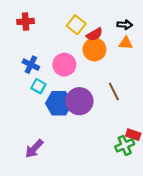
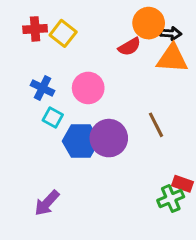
yellow square: (76, 25) -> (63, 33), moved
orange triangle: (126, 43) -> (172, 58), size x1.6
orange circle: (94, 49) -> (149, 23), moved

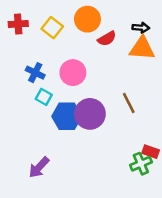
orange circle: (149, 23) -> (87, 19), moved
red cross: (35, 29) -> (18, 24), moved

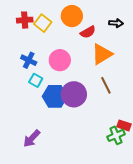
red cross: (18, 24) -> (25, 20), moved
orange triangle: (142, 48) -> (102, 54), moved, turned -35

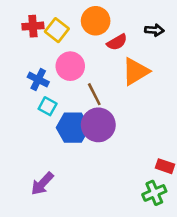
pink circle: (60, 60) -> (70, 66), moved
brown line: (106, 85) -> (94, 94), moved
green cross: (116, 135) -> (154, 193), moved

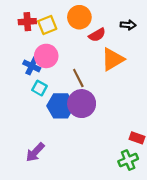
yellow square: (57, 30) -> (47, 25), turned 30
pink circle: (70, 66) -> (46, 56), moved

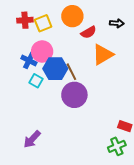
blue hexagon: (61, 106) -> (55, 69), moved

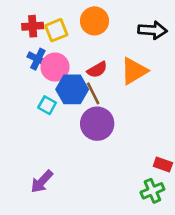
black arrow: (117, 23) -> (152, 30), size x1.5
red semicircle: (89, 32) -> (97, 70), moved
blue cross: (29, 61) -> (38, 59), moved

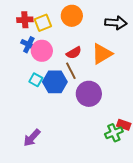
blue hexagon: (72, 89) -> (55, 82), moved
purple circle: (97, 124) -> (89, 94), moved
green cross: (152, 191) -> (114, 133), moved

